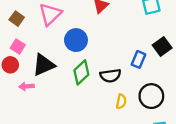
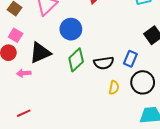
blue rectangle: (138, 59) -> (130, 59), moved

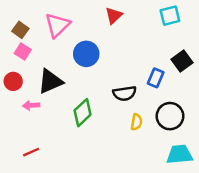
pink square: (16, 35) -> (23, 51), moved
blue rectangle: (130, 59) -> (156, 78), moved
green diamond: (76, 60) -> (83, 113), moved

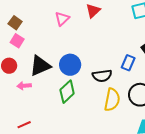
pink triangle: (57, 25) -> (62, 19), moved, size x0.7
blue circle: (86, 54) -> (70, 65), moved
yellow semicircle: (136, 122) -> (112, 100), size x1.6

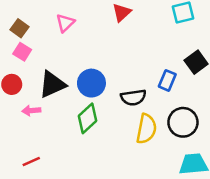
pink triangle: (62, 19) -> (65, 23), moved

